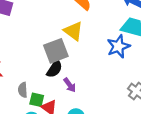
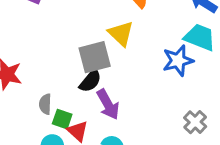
purple arrow: (70, 85) -> (108, 104), size x1.5

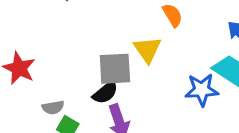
gray semicircle: (45, 104) -> (53, 107), turned -114

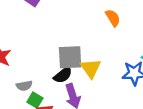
yellow triangle: (147, 49) -> (91, 68), moved

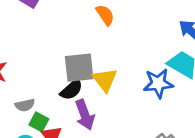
orange semicircle: (113, 18) -> (105, 15), moved

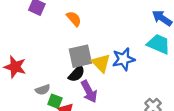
orange semicircle: (105, 15) -> (74, 19), moved
blue star: (158, 83) -> (124, 59), moved

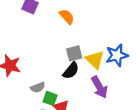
gray square: (80, 56) -> (74, 53), size x0.7
purple arrow: (89, 91) -> (100, 87), moved

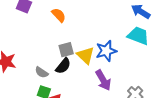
gray semicircle: (38, 87) -> (42, 72), moved, turned 56
purple arrow: (100, 87) -> (103, 80), moved

